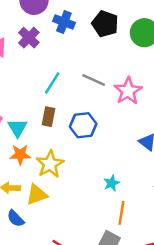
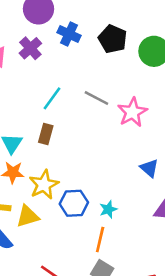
blue hexagon: (83, 125) -> (74, 203), moved
orange line: (121, 213) -> (100, 240), moved

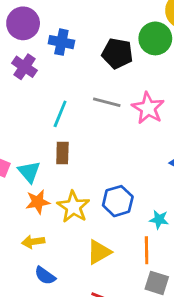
black pentagon: (113, 39) -> (117, 53), moved
blue hexagon: (74, 203) -> (118, 201), moved
cyan star: (108, 209) -> (159, 219), moved, turned -30
yellow triangle: (28, 216) -> (99, 252), moved

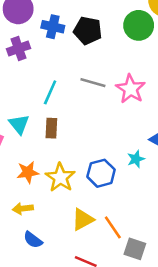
black pentagon: (117, 53) -> (88, 30), moved
purple cross: (24, 67) -> (19, 49), turned 35
cyan triangle: (29, 172) -> (19, 124), moved
cyan star: (159, 219) -> (136, 159), moved, turned -30
orange line: (147, 250) -> (113, 227), moved, turned -35

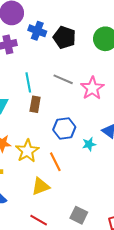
cyan line: (50, 92) -> (28, 82), turned -42
brown rectangle: (51, 128) -> (35, 104), moved
blue hexagon: (101, 173) -> (64, 128), moved
orange line: (113, 227) -> (55, 162), moved

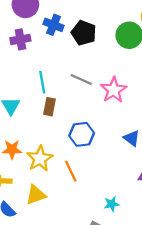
cyan star: (89, 144) -> (112, 204), moved
yellow triangle: (41, 186) -> (36, 195), moved

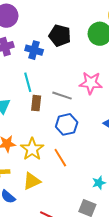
blue cross: (54, 25) -> (34, 50), moved
gray line: (81, 79) -> (62, 96), moved
pink star: (114, 90) -> (91, 83), turned -30

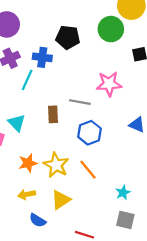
cyan line: (28, 82) -> (27, 80), moved, turned 48
cyan star: (99, 183) -> (123, 193), moved

